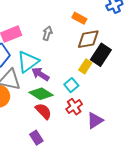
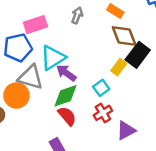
gray arrow: (47, 33) -> (77, 15), moved
brown diamond: (88, 39) -> (124, 36), turned 75
green diamond: (41, 94) -> (65, 96), turned -55

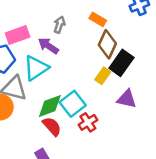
brown diamond: (124, 36) -> (107, 44), turned 48
purple arrow: (66, 73) -> (48, 46), moved
cyan square: (101, 88) -> (73, 104), moved, size x1.5
purple triangle: (126, 130) -> (127, 99), moved, turned 42

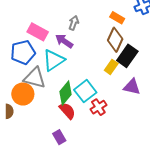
orange rectangle: (98, 19) -> (117, 18), moved
pink rectangle: (18, 35) -> (38, 32), turned 48
green diamond: (50, 106) -> (66, 93), turned -30

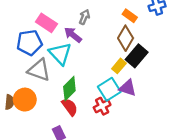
cyan triangle: (54, 60) -> (60, 54), turned -45
purple triangle: (132, 87) -> (128, 88), moved
cyan square: (85, 91) -> (109, 89), moved
orange circle: (23, 94) -> (25, 100), moved

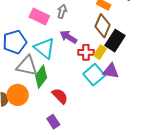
pink rectangle: (46, 23) -> (39, 17), moved
purple arrow: (73, 35) -> (68, 37), moved
green diamond: (69, 89) -> (41, 77), moved
red cross: (102, 106) -> (86, 52), moved, turned 35

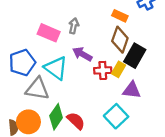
cyan square: (94, 75) -> (116, 116), moved
green diamond: (41, 77) -> (56, 117), moved

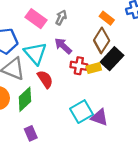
yellow rectangle: (118, 69) -> (94, 68), turned 32
purple triangle: (132, 90) -> (99, 117), moved
red semicircle: (76, 121) -> (45, 79), moved

